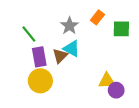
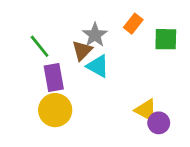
brown triangle: (60, 56) -> (82, 51), moved
yellow triangle: (107, 81) -> (146, 110), turned 30

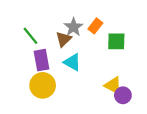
orange rectangle: (133, 24) -> (95, 26), moved
green square: (166, 39) -> (116, 41), moved
cyan triangle: (98, 66) -> (72, 62), moved

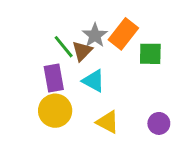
orange rectangle: (95, 26) -> (123, 34), size x1.5
green line: (31, 36) -> (64, 47), moved
yellow triangle: (113, 85) -> (108, 122), moved

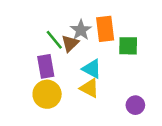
orange rectangle: (123, 34) -> (105, 29), turned -45
cyan triangle: (93, 81) -> (92, 69), moved
yellow triangle: (108, 122) -> (89, 88), moved

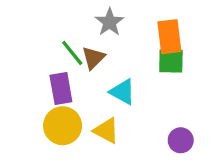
orange rectangle: (105, 29) -> (169, 37), moved
gray star: (81, 30) -> (110, 22), moved
yellow triangle: (89, 88) -> (106, 131), moved

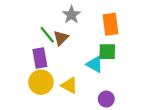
green square: (171, 61) -> (107, 52), moved
cyan triangle: (122, 92) -> (95, 64), moved
purple circle: (181, 140) -> (106, 99), moved

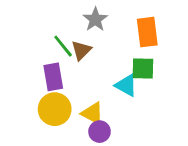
purple circle: (106, 99) -> (100, 132), moved

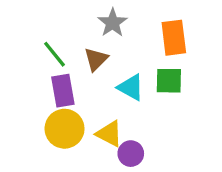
green line: (63, 46) -> (55, 54), moved
cyan triangle: (126, 85) -> (131, 87), moved
purple circle: (100, 132) -> (131, 154), moved

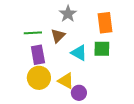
green line: (55, 54) -> (33, 33), turned -54

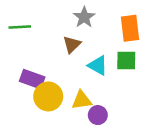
green line: (33, 33) -> (20, 27), moved
purple rectangle: (38, 55) -> (32, 79), moved, turned -60
yellow triangle: (66, 81) -> (82, 100), turned -36

